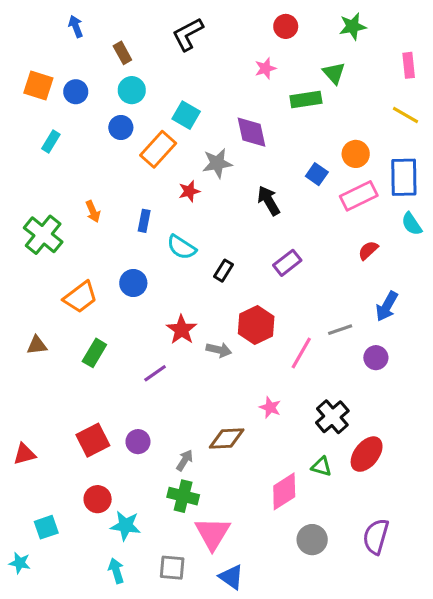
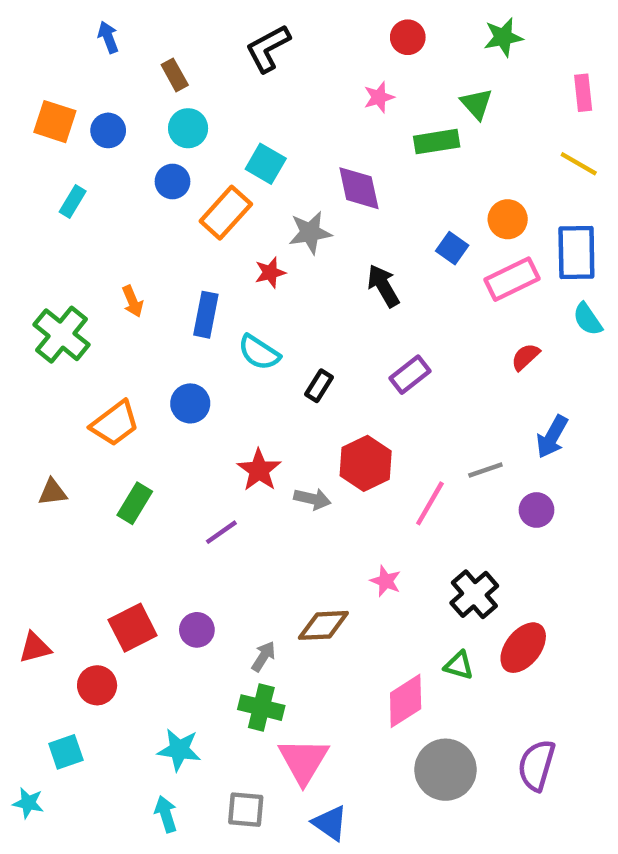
blue rectangle: (144, 221) -> (206, 315), size x1.4
red circle: (98, 499) -> (97, 685), moved
gray circle: (312, 540) -> (445, 770), size x1.4

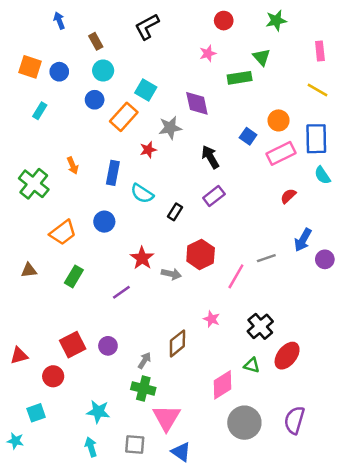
purple rectangle: (410, 375) -> (214, 196), moved
purple circle: (536, 510) -> (325, 259), moved
brown diamond: (323, 625) -> (177, 343), turned -36

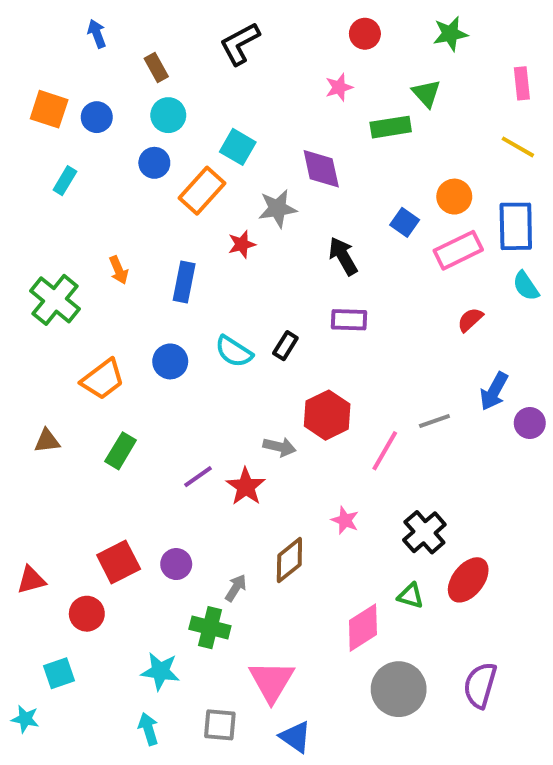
cyan semicircle: (142, 194) -> (234, 351), moved
purple rectangle: (214, 196) -> (349, 320), turned 40
red star: (142, 258) -> (246, 487), moved
green cross: (143, 388) -> (210, 628), moved

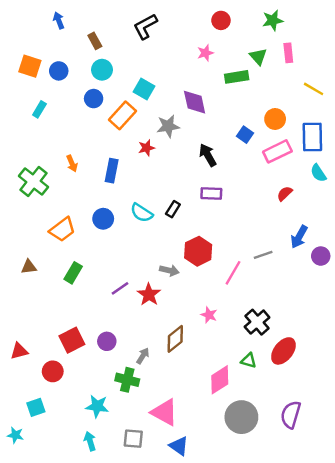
pink rectangle: (522, 83) -> (288, 53), moved
pink triangle: (272, 681) -> (164, 412), turned -32

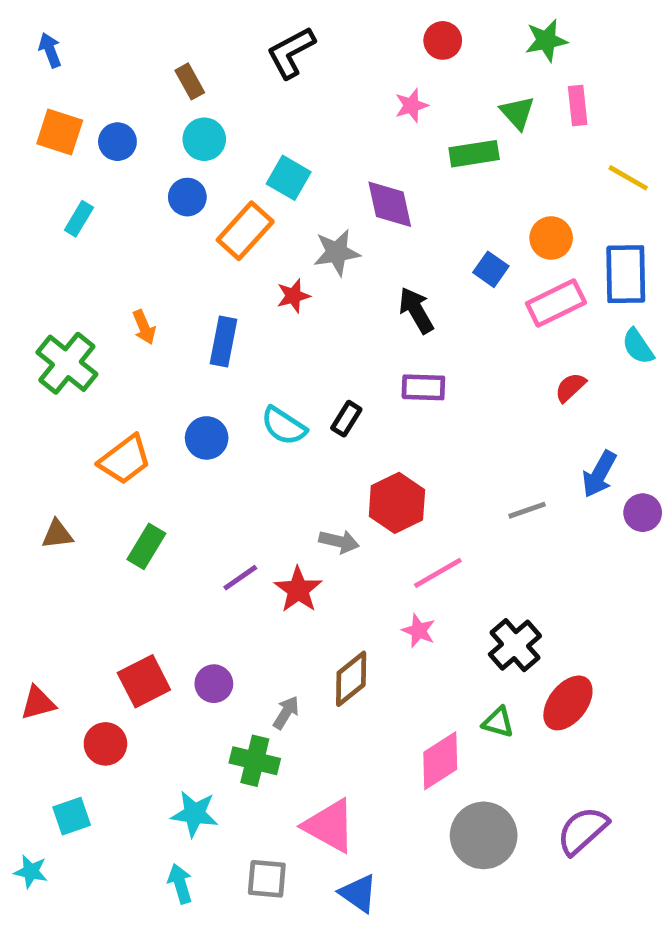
blue arrow: (59, 20) -> (50, 50), moved
pink line: (233, 273) -> (438, 573), moved, turned 30
purple semicircle: (291, 415) -> (582, 831), turned 32

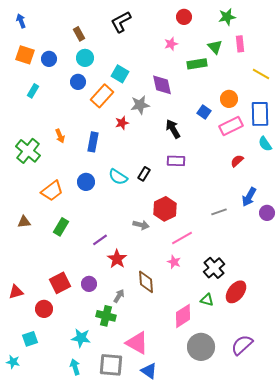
red star: (298, 590) -> (117, 259), moved
brown diamond: (351, 679) -> (146, 282), turned -55
gray square: (267, 879) -> (111, 365), size x1.4

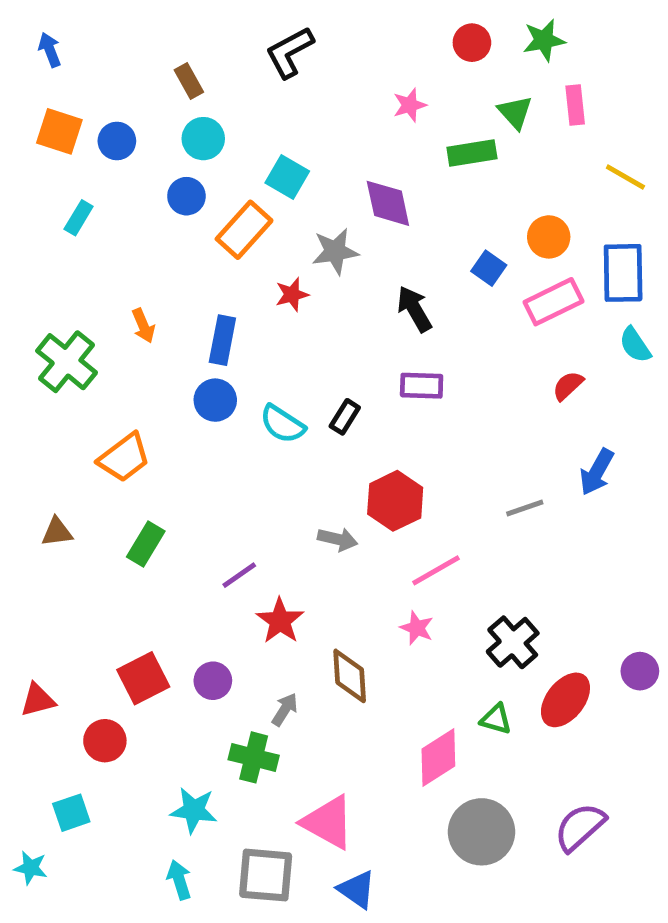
red circle: (184, 17) -> (472, 43), moved
blue circle: (86, 182) -> (215, 400), moved
purple circle: (267, 213) -> (640, 671), moved

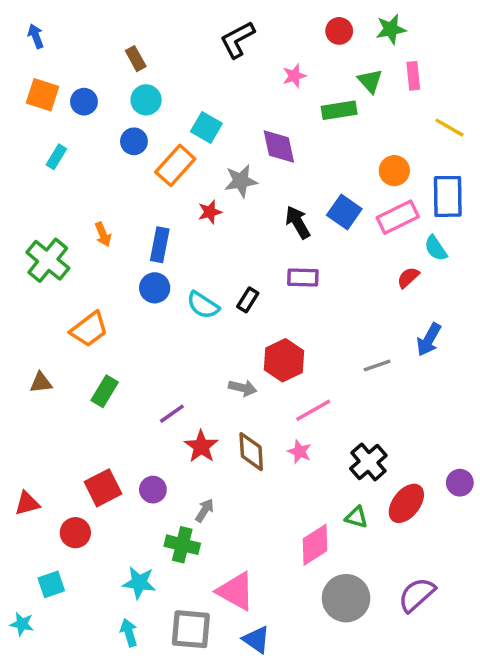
black L-shape: (290, 52) -> (237, 40), moved
blue square: (489, 268) -> (344, 212), moved, size x1.4
cyan semicircle: (635, 345) -> (436, 248), moved
brown diamond: (350, 676) -> (251, 452), moved

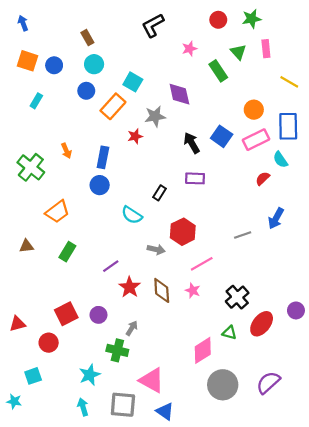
green rectangle: (339, 110) -> (218, 71), turned 65
cyan semicircle: (203, 305) -> (132, 215), moved
cyan star: (139, 583) -> (90, 375), turned -30

